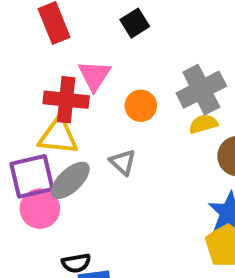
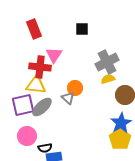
black square: (135, 23) -> (82, 29), moved, turned 32
orange circle: (141, 106) -> (75, 88), moved
pink circle: (40, 209) -> (27, 136), moved

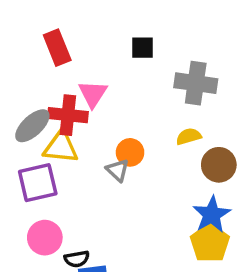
gray cross: (107, 62) -> (196, 83), moved, turned 35
gray ellipse: (42, 107) -> (32, 126), moved

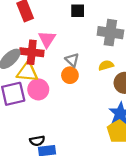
gray triangle: (118, 170) -> (72, 60), moved
pink circle: (45, 238) -> (38, 89), moved

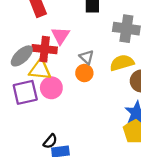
yellow semicircle: (106, 65) -> (122, 63), size x1.5
black semicircle: (37, 141) -> (50, 141), turned -40

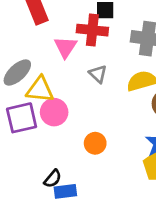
red cross: (45, 49) -> (92, 30), moved
orange circle: (84, 73) -> (95, 143), moved

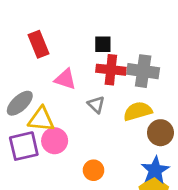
red cross: (92, 30) -> (111, 70), moved
pink triangle: (65, 47) -> (65, 79), turned -45

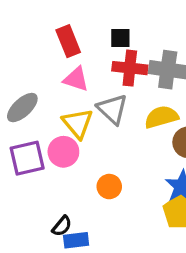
red rectangle: (39, 44) -> (68, 41), moved
gray triangle: (96, 105) -> (112, 109), size x1.5
yellow triangle: (41, 119) -> (78, 123), moved, turned 44

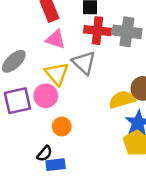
yellow semicircle: (161, 117) -> (122, 99), moved
orange circle: (109, 187) -> (62, 127), moved

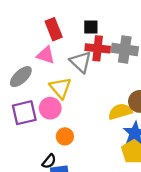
pink triangle: (56, 39) -> (46, 55), moved
gray triangle: (84, 63) -> (81, 62), moved

